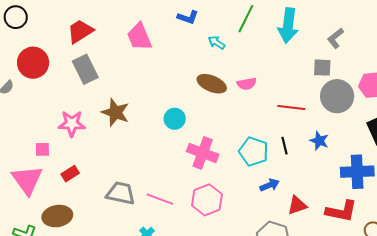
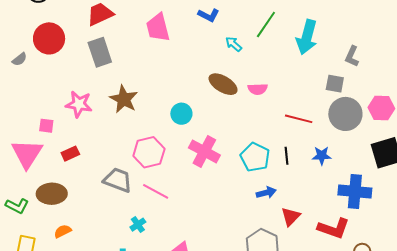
gray L-shape: (335, 38) -> (352, 56), turned -35
blue star: (319, 141) -> (322, 156), turned -30
pink hexagon: (207, 200) -> (149, 152), moved
red triangle: (297, 205) -> (291, 217), turned -35

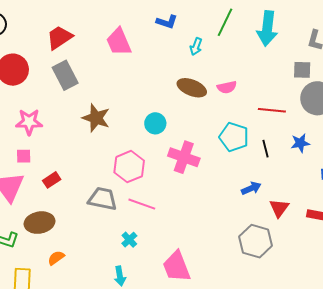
cyan arrow: (234, 44) -> (196, 47), turned -102
pink star: (79, 104) -> (29, 122), moved
cyan pentagon: (255, 157) -> (234, 137), moved

